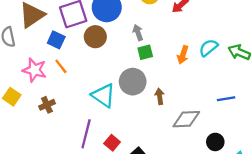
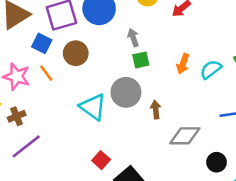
brown circle: (95, 37) -> (76, 53), moved
cyan semicircle: (208, 48) -> (211, 69), moved
brown cross: (47, 105) -> (17, 116), moved
purple line: (86, 134) -> (26, 146), moved, turned 36

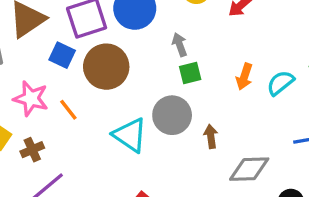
brown circle: (76, 53) -> (106, 67), size x1.4
orange line: (46, 73) -> (68, 110), moved

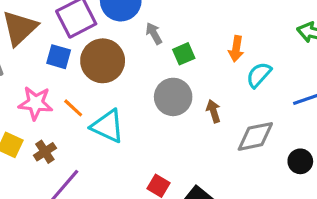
gray arrow: (180, 45) -> (154, 33), moved
cyan semicircle: (280, 83) -> (259, 75), moved
cyan triangle: (130, 135) -> (108, 126), moved

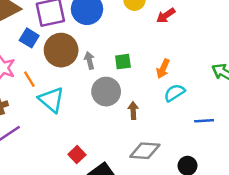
gray arrow: (154, 33) -> (89, 60), moved
gray diamond: (255, 136) -> (145, 151), moved

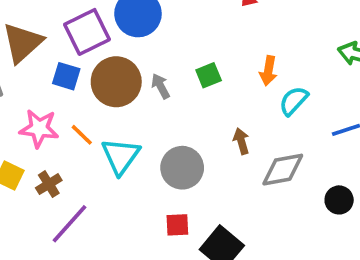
gray circle: (106, 92) -> (182, 168), moved
cyan triangle: (51, 100) -> (121, 156), turned 40
gray diamond: (145, 151) -> (283, 170), moved
red square: (77, 155) -> (177, 225), turned -35

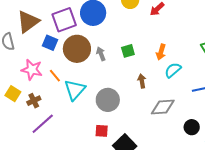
brown arrow: (241, 141) -> (142, 81), moved

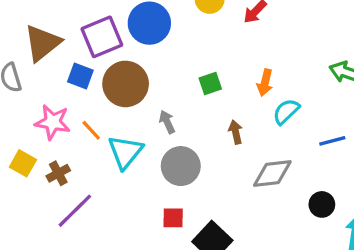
gray arrow: (101, 54) -> (167, 122), moved

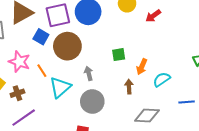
orange arrow: (265, 83) -> (142, 67), moved

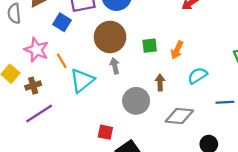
brown circle: (67, 46) -> (110, 37), moved
orange arrow: (142, 67) -> (177, 50), moved
gray circle: (92, 102) -> (136, 101), moved

